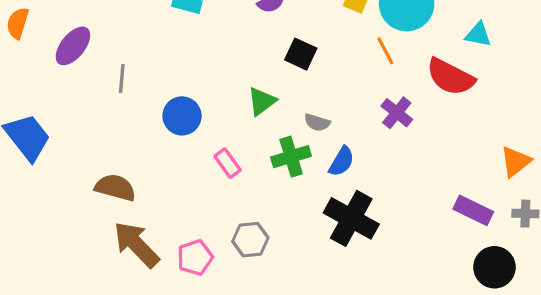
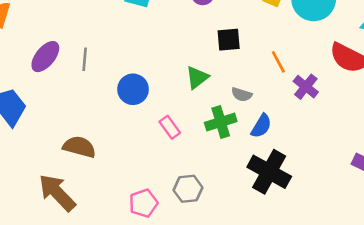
purple ellipse: (73, 46) -> (45, 57), moved
orange line: (385, 51) -> (278, 62), moved
black square: (301, 54) -> (229, 40), turned -30
brown arrow: (136, 244) -> (57, 193), moved

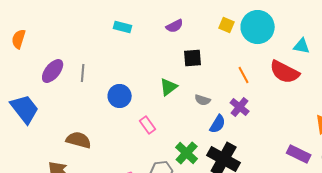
orange line: (278, 62) -> (244, 75), moved
purple cross: (306, 87) -> (240, 107), moved
green cross: (221, 122) -> (187, 153), moved, turned -30

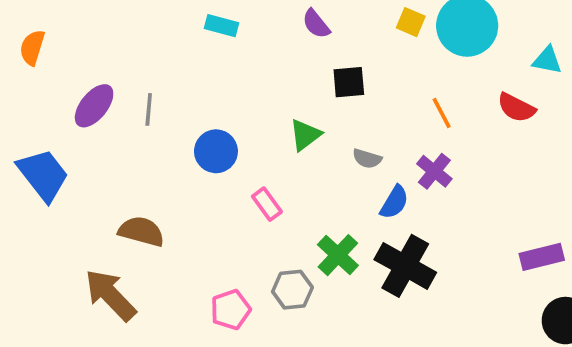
purple semicircle: (175, 26) -> (316, 24), turned 78
red semicircle: (285, 72) -> (516, 108), size x0.7
purple rectangle: (299, 154) -> (542, 257), turned -40

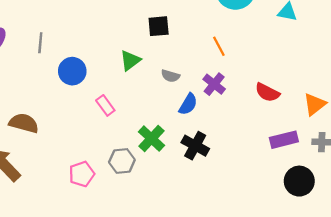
red semicircle: (516, 108) -> (267, 92), moved
gray line: (149, 109) -> (40, 43), moved
black cross: (405, 266) -> (195, 146), size x0.7

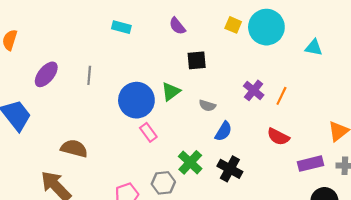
orange line: (219, 46) -> (281, 96), moved, turned 54
blue circle: (72, 71) -> (136, 100), moved, size x1.4
purple cross: (214, 84) -> (254, 90), moved
red semicircle: (267, 92) -> (278, 137), moved

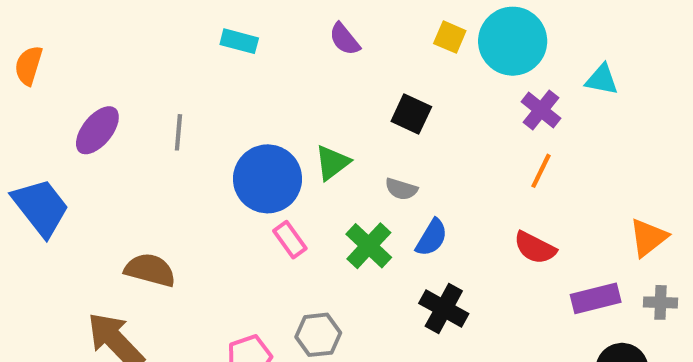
black square: (197, 60) -> (411, 114), moved, turned 30
purple cross: (254, 90) -> (541, 110), moved
green cross: (190, 162) -> (369, 246), moved

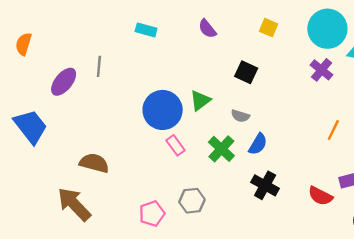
cyan circle: (513, 41) -> (327, 29), moved
gray line: (178, 132) -> (99, 66), moved
orange line: (541, 171) -> (333, 130), moved
red semicircle: (535, 248) -> (320, 196), moved

